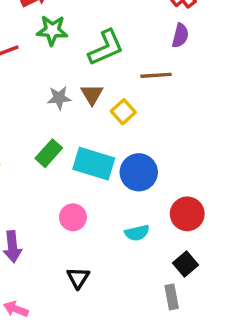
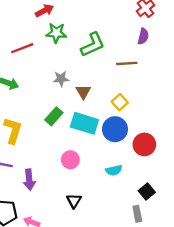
brown triangle: (92, 94) -> (83, 92), moved
yellow square: (123, 112) -> (120, 102), moved
red circle: (187, 214) -> (144, 144), moved

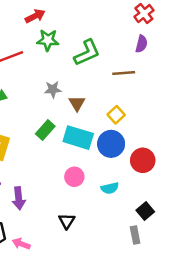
pink circle: (70, 160) -> (74, 177), moved

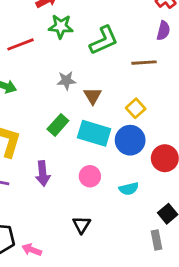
purple arrow: (19, 198) -> (43, 173), moved

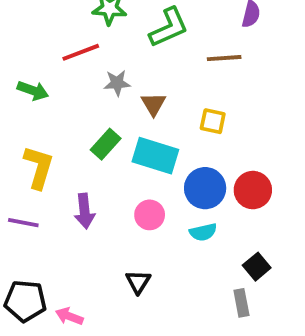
red line: (21, 44) -> (81, 52), moved
yellow square: (136, 108) -> (213, 121), turned -36
blue circle: (130, 140) -> (205, 188), moved

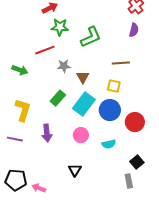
brown line: (224, 58) -> (121, 63), moved
cyan rectangle: (155, 156) -> (84, 104), turned -70
blue circle: (205, 188) -> (110, 110), moved

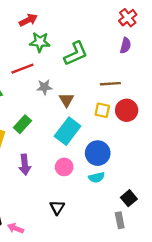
green rectangle: (58, 98) -> (22, 124), moved
blue circle: (110, 110) -> (98, 153), moved
red circle: (135, 122) -> (127, 110), moved

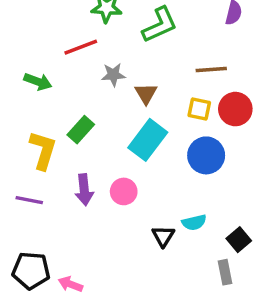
blue circle: (98, 153) -> (206, 155), moved
pink circle: (64, 167) -> (124, 191), moved
cyan semicircle: (97, 177) -> (194, 222), moved
black triangle: (57, 207) -> (163, 236), moved

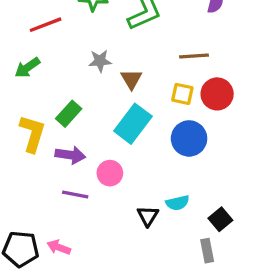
red line: (81, 47) -> (46, 25), moved
green arrow: (38, 82) -> (27, 68), turned 125
purple arrow: (84, 190) -> (70, 155), moved, turned -76
purple line: (29, 200) -> (75, 195), moved
pink arrow: (70, 284) -> (59, 247), moved

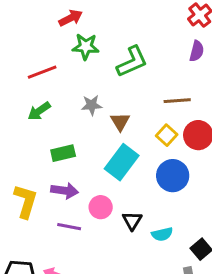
green arrow: (27, 68) -> (39, 111), moved
yellow square: (182, 94) -> (167, 135), turned 30
green rectangle: (69, 114) -> (63, 153), turned 35
yellow L-shape: (32, 134) -> (26, 201), moved
black triangle: (148, 216) -> (132, 221), moved

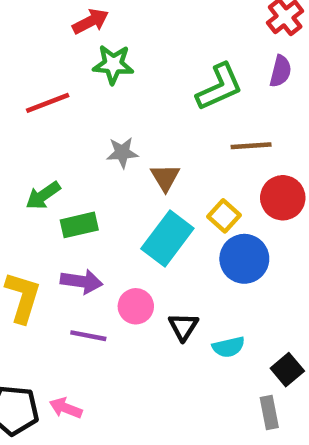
green L-shape: (132, 62) -> (219, 87), moved
green arrow: (39, 111) -> (43, 196), moved
yellow square: (167, 135) -> (224, 216), moved

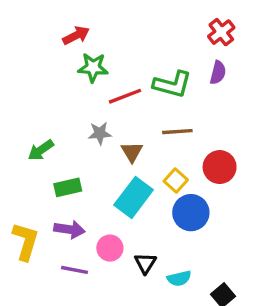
green L-shape: (219, 87) -> (172, 84), turned 39
red line: (48, 103) -> (125, 96), moved
brown line: (251, 146) -> (177, 132), moved
green arrow: (43, 196) -> (41, 150), moved

